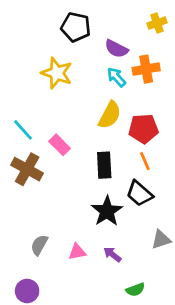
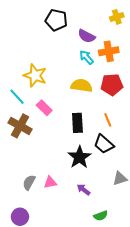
yellow star: (57, 73) -> (35, 75), moved
yellow semicircle: (110, 115) -> (81, 86), turned -110
red pentagon: (143, 129) -> (112, 85), moved
pink triangle: (77, 252) -> (50, 182), moved

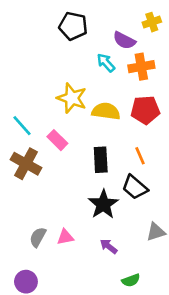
purple semicircle: (87, 36) -> (124, 40), moved
cyan arrow: (87, 57) -> (106, 63), moved
yellow star: (35, 75) -> (72, 98), moved

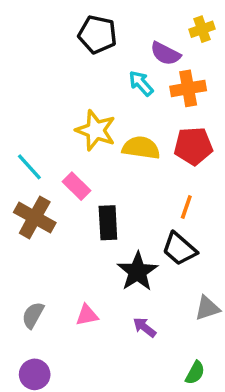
orange line: (140, 156) -> (186, 207), turned 42
black rectangle: (101, 160) -> (108, 223), moved
gray semicircle: (38, 237) -> (33, 315), moved
green semicircle: (131, 280) -> (195, 373), moved, turned -42

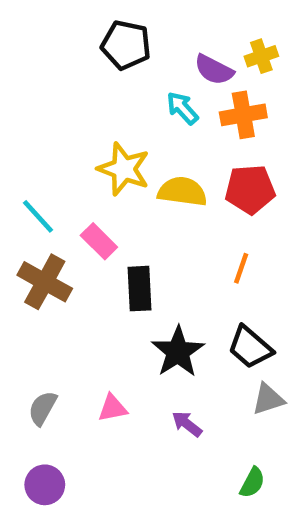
yellow cross: (202, 29) -> (261, 56), moved
black trapezoid: (179, 249) -> (250, 347), moved

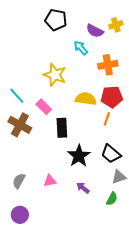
orange cross: (243, 115) -> (108, 65), moved
red pentagon: (250, 189) -> (112, 97), moved
yellow semicircle: (182, 192) -> (86, 99), moved
green semicircle: (252, 483) -> (112, 199), moved

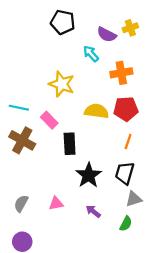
cyan line: (17, 96) -> (19, 108), turned -36
orange line: (107, 119) -> (128, 141), moved
black trapezoid: (111, 154) -> (125, 173), turned 65

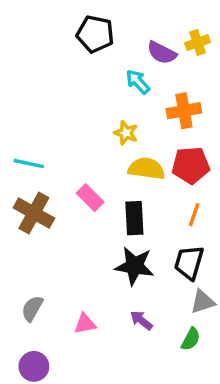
yellow star: (62, 84) -> (126, 133), moved, size x0.6
pink rectangle: (49, 120) -> (90, 198), moved
black rectangle: (70, 144) -> (134, 218), moved
black star: (89, 175) -> (134, 266), turned -30
pink triangle: (56, 203) -> (85, 324), moved

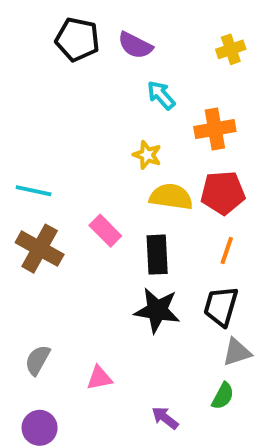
black pentagon: (95, 34) -> (77, 39), moved
purple semicircle: (162, 53) -> (135, 45), moved
purple arrow: (141, 320) -> (165, 418), moved

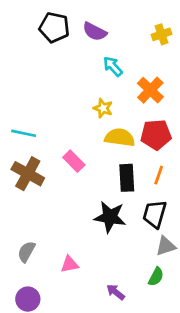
orange cross: (215, 129) -> (150, 90), turned -36
black rectangle: (157, 255) -> (127, 178), moved

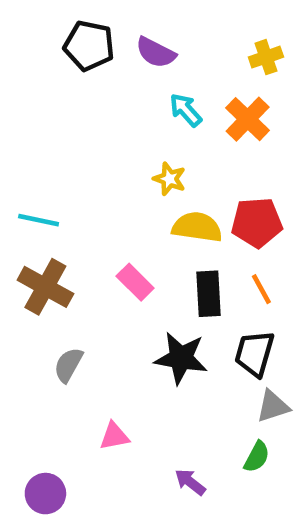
orange cross: (150, 90) -> (248, 119), moved
pink rectangle: (74, 161) -> (135, 282), moved
orange line: (159, 175) -> (261, 289), turned -48
gray semicircle: (26, 252) -> (68, 365), moved

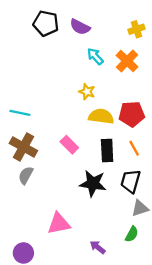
gray semicircle: (68, 365) -> (26, 175), moved
pink triangle: (114, 436) -> (59, 224), size x1.5

